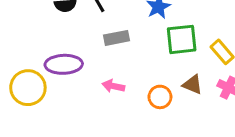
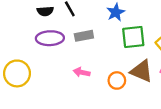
purple ellipse: (64, 64) -> (50, 38), moved
brown triangle: (193, 85) -> (142, 71), size x1.5

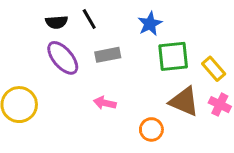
purple ellipse: (50, 38) -> (63, 58), turned 52
orange circle: (117, 80) -> (151, 129), moved

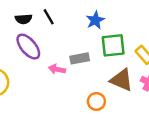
gray rectangle: (108, 55) -> (80, 58), moved
pink arrow: (105, 103) -> (57, 69), moved

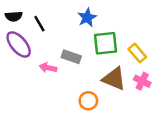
black line: (49, 17) -> (39, 24), moved
gray rectangle: (80, 58) -> (71, 57), turned 30

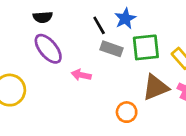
black line: (39, 24) -> (99, 25), moved
gray rectangle: (71, 57) -> (111, 49), moved
brown triangle: (114, 79) -> (156, 87), turned -45

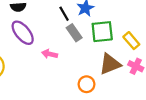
gray rectangle: (111, 49) -> (74, 33), turned 36

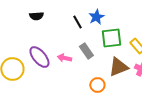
purple ellipse: (23, 33) -> (39, 57), moved
gray rectangle: (74, 33) -> (86, 51), moved

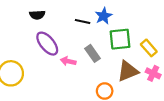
black line: (77, 22) -> (83, 21), turned -48
purple ellipse: (39, 57) -> (47, 44), moved

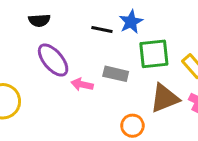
gray rectangle: (92, 53) -> (116, 74), turned -42

